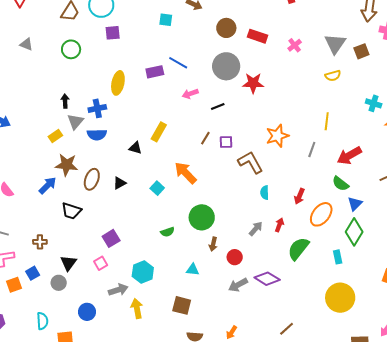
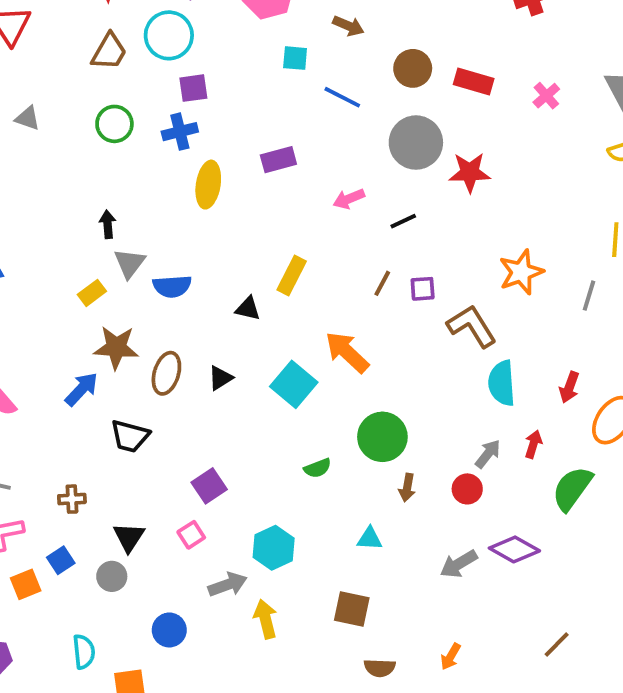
blue line: (178, 63) -> (342, 97), moved
blue cross: (97, 108) -> (180, 132), moved
cyan square: (157, 188) -> (294, 384), size x1.6
cyan semicircle: (265, 193) -> (502, 383), size x1.6
red circle: (235, 257) -> (467, 489), moved

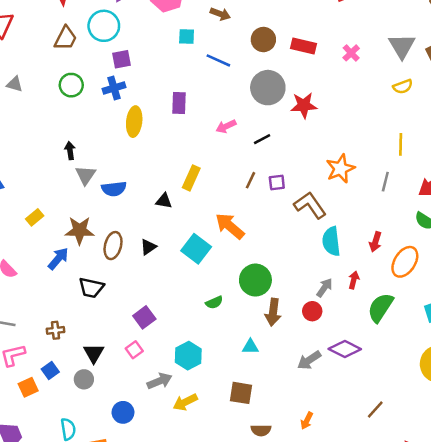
purple rectangle: (278, 160) -> (179, 103), turned -70
yellow rectangle: (92, 293) -> (35, 217), moved
brown arrow: (407, 488) -> (273, 312), size x1.5
yellow arrow: (265, 619) -> (185, 402), turned -100

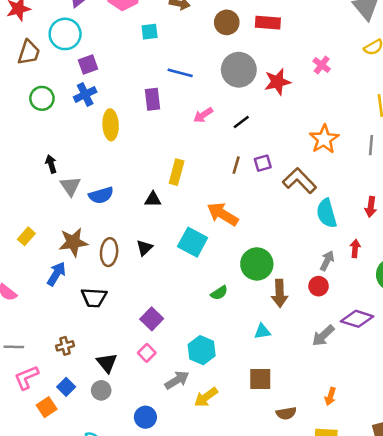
pink cross: (351, 53) -> (322, 65), moved
blue line: (218, 60) -> (180, 73), moved

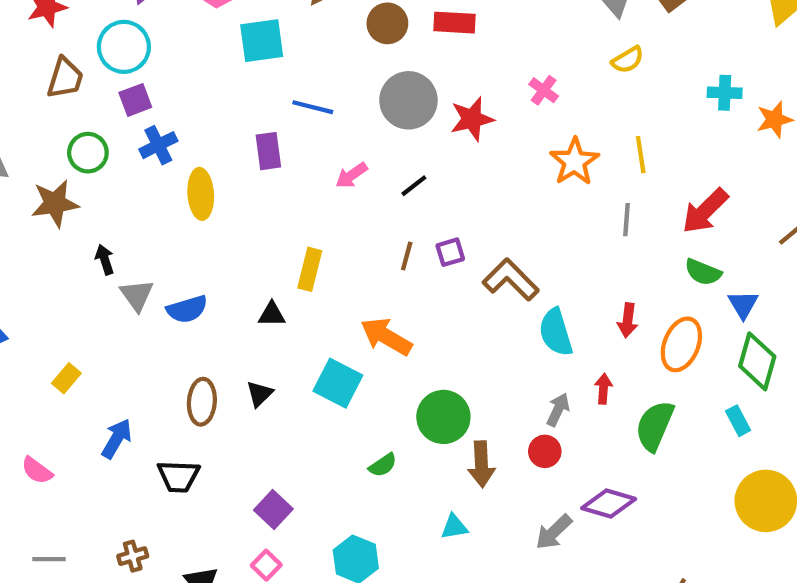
cyan square: (150, 32) -> (262, 41), size x1.6
purple square: (88, 65) -> (135, 100), moved
orange star: (324, 139) -> (574, 162), moved
brown star: (73, 242) -> (55, 203), moved

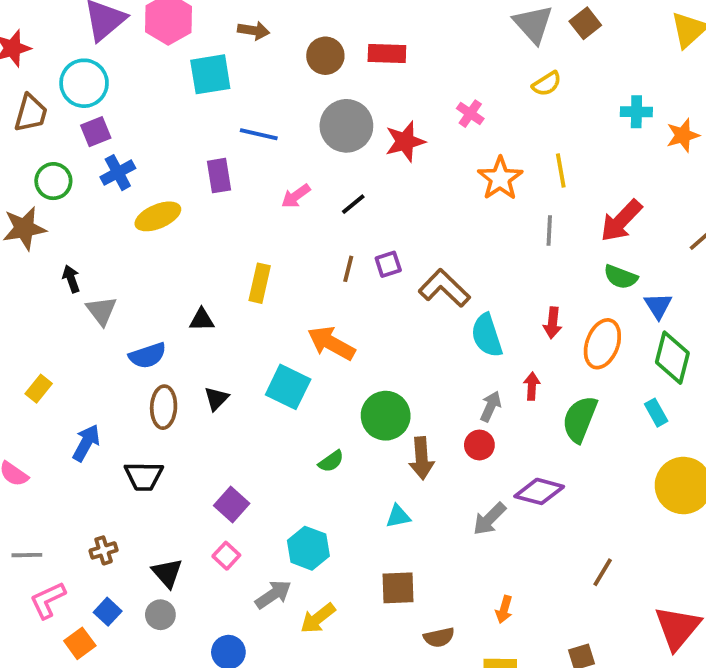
yellow ellipse: (201, 194) -> (158, 216), turned 72
blue semicircle: (187, 309) -> (147, 356), moved
black triangle: (272, 314) -> (202, 320), moved

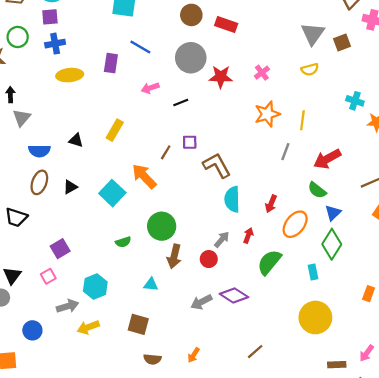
brown line: (348, 269) -> (166, 152), moved

